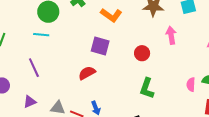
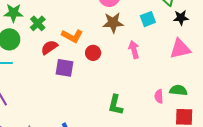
red circle: (142, 53) -> (93, 53), moved
red semicircle: (87, 73) -> (49, 47), moved

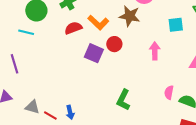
brown star: (113, 23) -> (130, 16), moved
purple square: (64, 68) -> (94, 53), moved
pink semicircle: (159, 96) -> (169, 92), moved

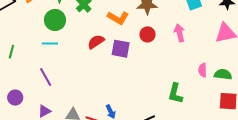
red semicircle: (73, 28) -> (96, 42), moved
red circle: (114, 44) -> (147, 34), moved
green L-shape: (123, 100) -> (175, 93), moved

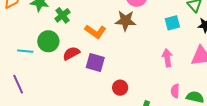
green circle: (55, 20) -> (48, 41), moved
pink arrow: (179, 33) -> (167, 58), moved
red circle: (147, 34) -> (120, 88), moved

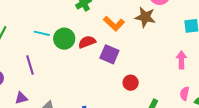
green circle: (48, 41) -> (64, 39), moved

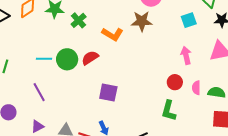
purple square: (109, 54) -> (108, 93), moved
red circle: (131, 83) -> (175, 82), moved

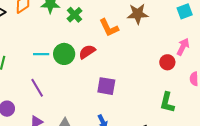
orange L-shape: (113, 34) -> (109, 28), turned 35
pink arrow: (186, 55) -> (183, 47), turned 42
red circle: (175, 82) -> (167, 62), moved

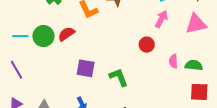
pink arrow: (183, 47) -> (161, 19), moved
green L-shape: (167, 102) -> (119, 77), moved, turned 145

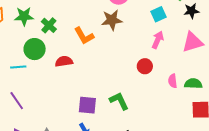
red semicircle: (66, 34) -> (64, 61), turned 30
green circle: (43, 36) -> (35, 49), moved
purple square: (86, 68) -> (87, 105), moved

